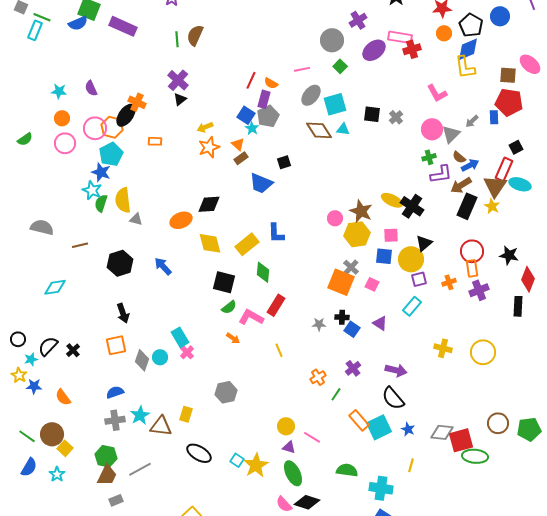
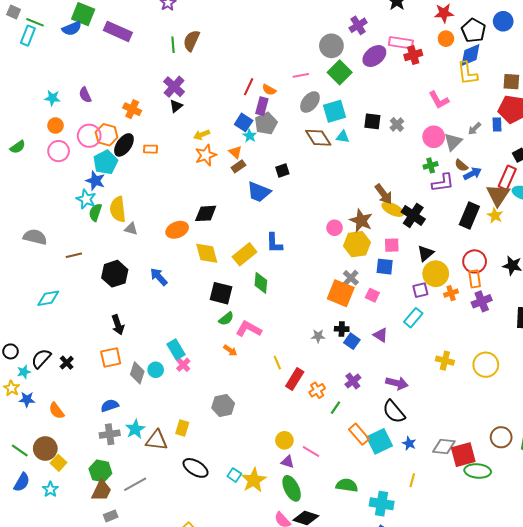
green square: (340, 66) -> (340, 72), size x1.6
black ellipse: (126, 115) -> (124, 145), moved
brown arrow: (461, 185) -> (384, 194), moved, turned -95
yellow circle: (411, 259) -> (436, 274), moved
red rectangle: (276, 305) -> (295, 379), moved

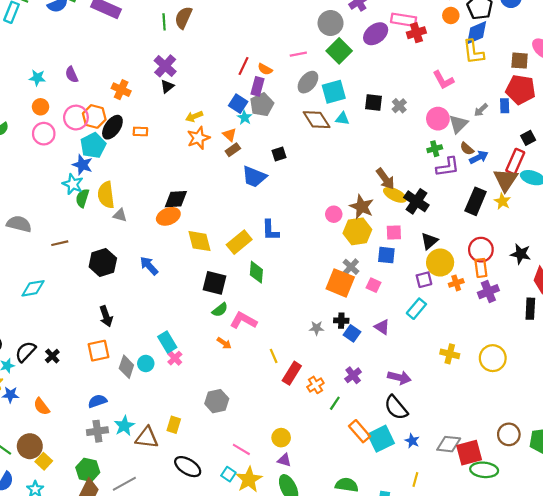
black diamond: (206, 213) -> (176, 199), moved
pink line: (311, 452) -> (241, 449), moved

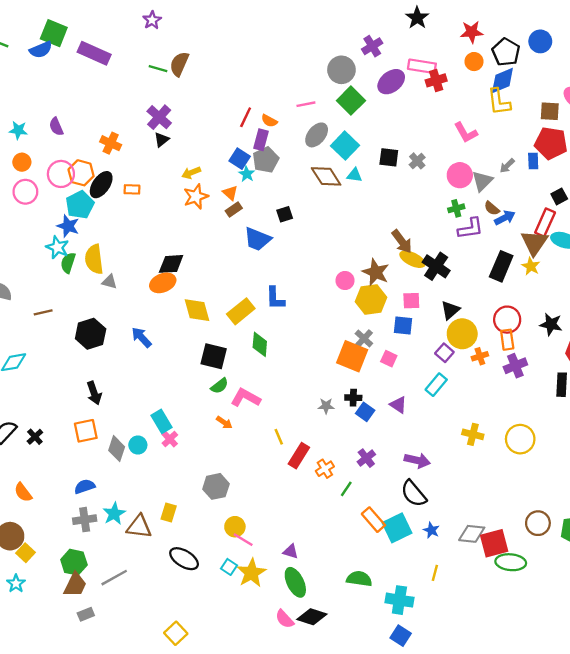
green line: (164, 22) -> (158, 69), turned -70
cyan square: (334, 92) -> (345, 146), turned -30
purple square: (424, 280) -> (444, 353), turned -35
yellow circle: (281, 438) -> (235, 527), moved

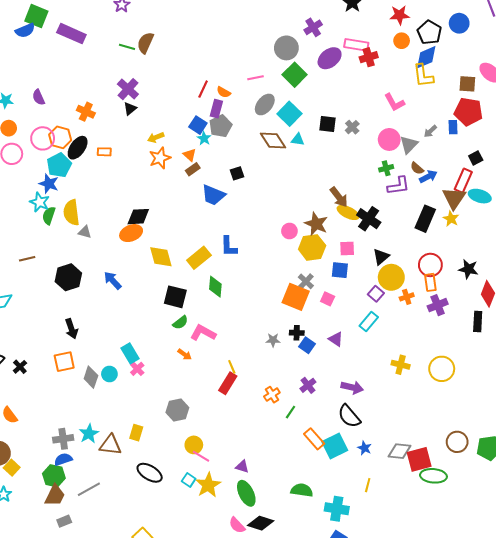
red rectangle: (299, 456) -> (228, 383), moved
blue semicircle: (85, 486) -> (63, 459), moved

